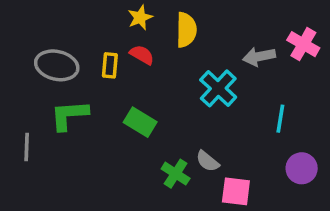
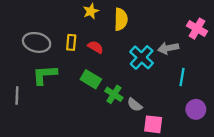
red semicircle: (142, 55) -> (95, 47), moved
gray arrow: (259, 57) -> (168, 48), moved
green cross: (176, 174) -> (114, 94), moved

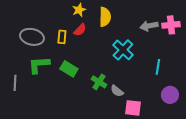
pink cross: (197, 29) -> (171, 25), turned -36
red semicircle: (95, 47) -> (80, 30), moved, turned 104
gray arrow: (168, 48) -> (149, 26), moved
green rectangle: (91, 79) -> (69, 69), moved

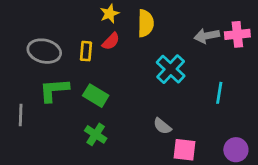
green cross: (99, 82) -> (96, 134), moved
purple circle: (170, 95) -> (236, 150), moved

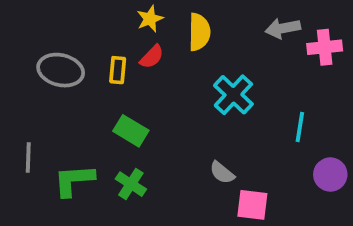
gray arrow: (207, 36) -> (283, 28), moved
green L-shape: (54, 90) -> (74, 180), moved
purple circle: (236, 150) -> (330, 175), moved

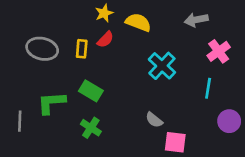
yellow semicircle: (199, 32) -> (138, 22), turned -70
pink cross: (325, 47) -> (219, 51), moved, turned -30
gray line: (28, 157) -> (20, 121), moved
green L-shape: (74, 180) -> (51, 103), moved

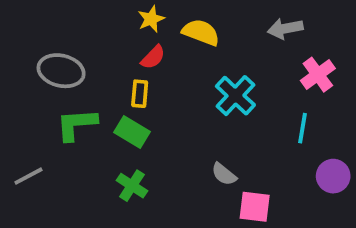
yellow rectangle: (82, 49) -> (140, 94), moved
green L-shape: (51, 103) -> (76, 124), moved
gray line: (20, 121) -> (29, 176), turned 60

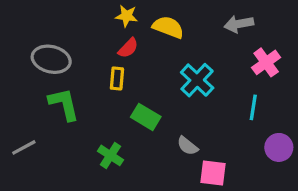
yellow star: (151, 19) -> (127, 16), turned 30
green L-shape: (76, 124) -> (64, 104), turned 81
green rectangle: (132, 132) -> (146, 117), moved

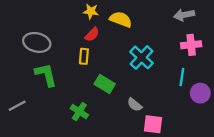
gray arrow: (239, 24) -> (184, 15), moved
pink cross: (266, 62) -> (191, 45), turned 30
purple circle: (279, 147) -> (200, 93), moved

